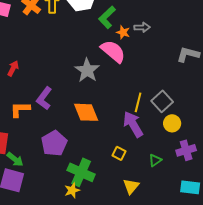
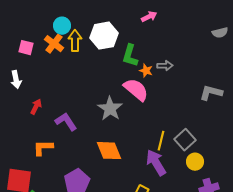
green L-shape: (107, 17) -> (130, 56), turned -30
purple L-shape: (44, 98) -> (66, 122), moved, turned 110

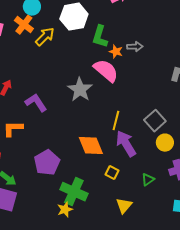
yellow arrow: (75, 41) -> (45, 37), moved, turned 45
yellow line: (161, 141) -> (116, 121), moved
orange diamond: (109, 151) -> (91, 146), moved

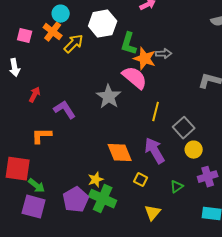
orange star: (116, 52) -> (145, 59), size x1.6
yellow line: (116, 121) -> (156, 112), moved
purple pentagon: (47, 163) -> (76, 200), moved
yellow star: (65, 210) -> (96, 180), moved

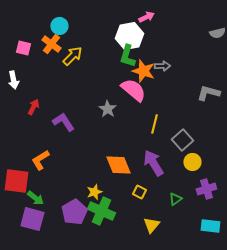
white hexagon: (103, 24) -> (129, 36), moved
gray star: (109, 97) -> (107, 109), size x0.7
orange L-shape: (42, 136) -> (40, 160), moved, turned -30

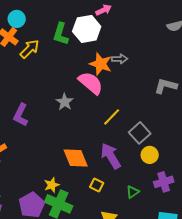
green L-shape: (127, 56) -> (61, 34), moved
purple L-shape: (63, 122) -> (21, 115), turned -120
yellow line: (154, 124) -> (112, 117), turned 30

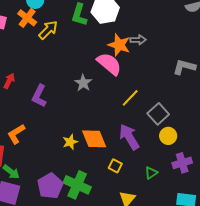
yellow star: (52, 185) -> (70, 142), moved

